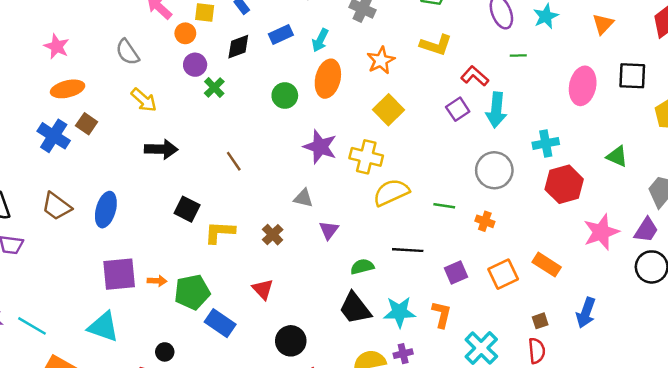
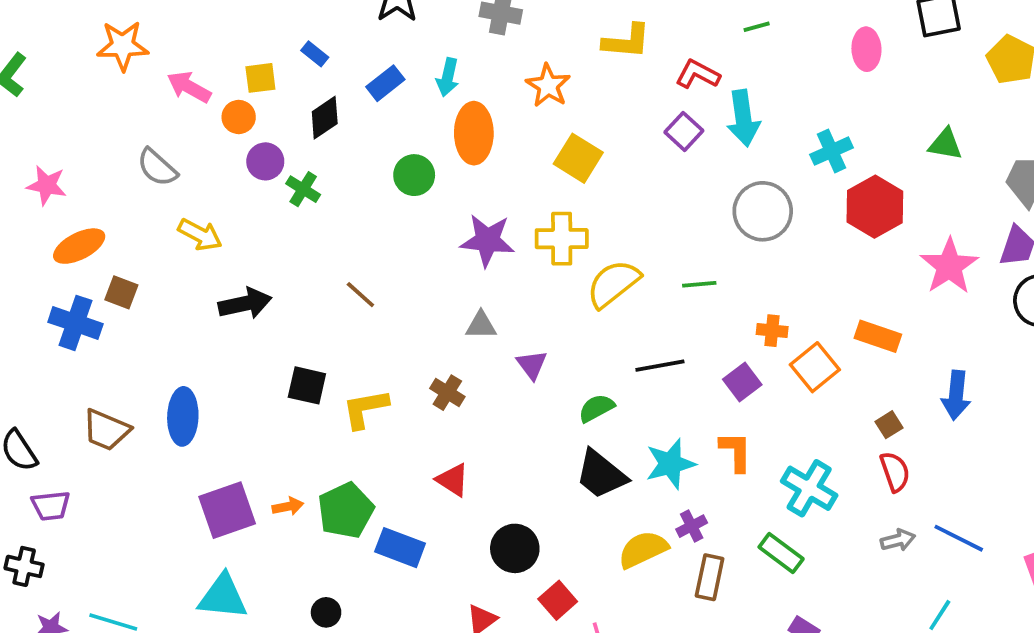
pink ellipse: (583, 86) -> (866, 49), size x0.7
orange cross: (485, 221) -> (772, 331), moved

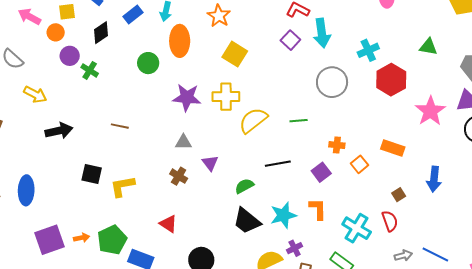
brown line: (360, 295) -> (120, 126), turned -30
orange square: (815, 367) -> (360, 164), size x0.7
brown cross: (447, 393) -> (179, 176), moved
red semicircle: (895, 472) -> (390, 221), moved

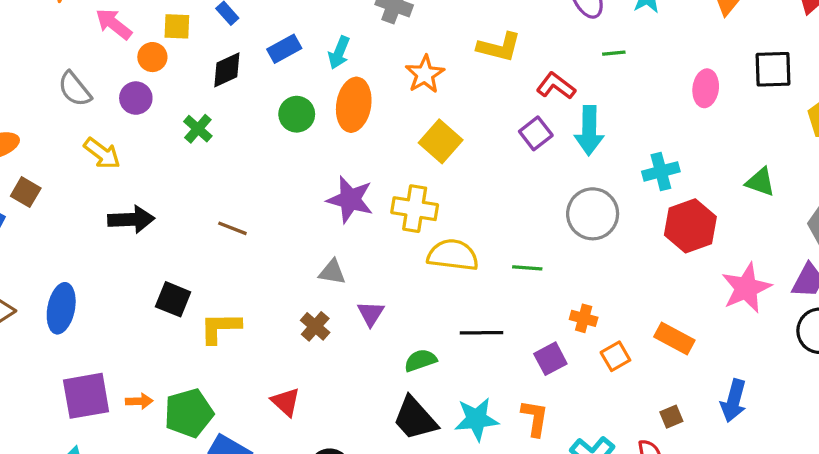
purple circle: (70, 56) -> (136, 98), moved
green circle: (148, 63) -> (297, 114), moved
yellow semicircle: (253, 120) -> (453, 255), turned 36

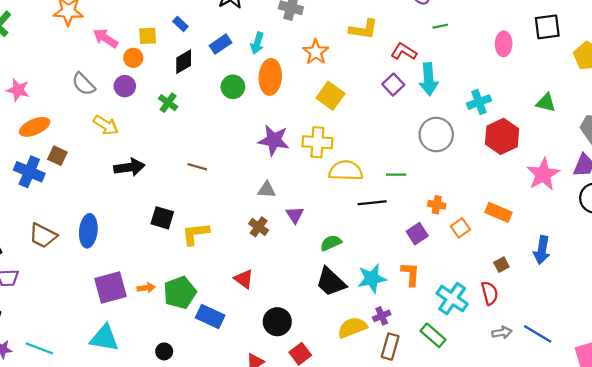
black line: (481, 333) -> (372, 203), moved

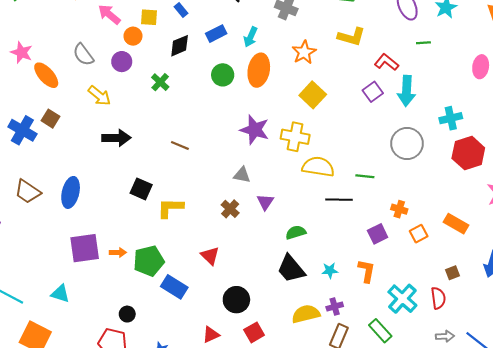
orange ellipse: (35, 127) -> (46, 75), moved, turned 64
cyan star: (372, 279) -> (330, 270), size x0.6
cyan triangle: (104, 338) -> (60, 294), moved, size x0.7

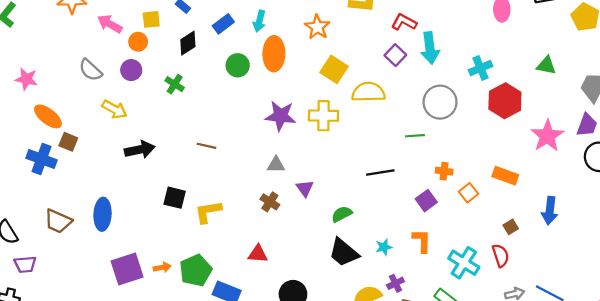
orange ellipse: (46, 75) -> (48, 116), moved
yellow semicircle: (318, 167) -> (368, 92), moved
green line: (365, 176) -> (415, 136), moved
red triangle: (210, 256) -> (258, 254), turned -30

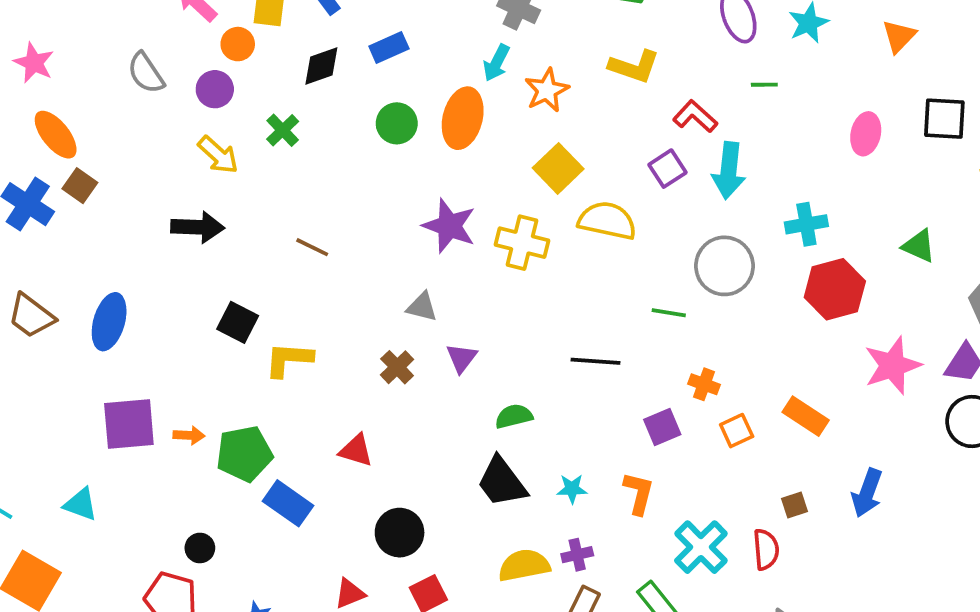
cyan arrow: (259, 21) -> (496, 63), moved
yellow arrow: (114, 109) -> (218, 155), moved

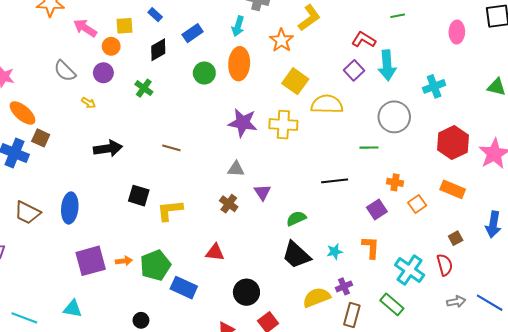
cyan arrow: (496, 63) -> (238, 26), moved
yellow L-shape: (634, 67) -> (309, 18), moved, turned -44
yellow arrow: (218, 155) -> (88, 103), moved, size x0.6
red hexagon: (835, 289) -> (453, 143), moved

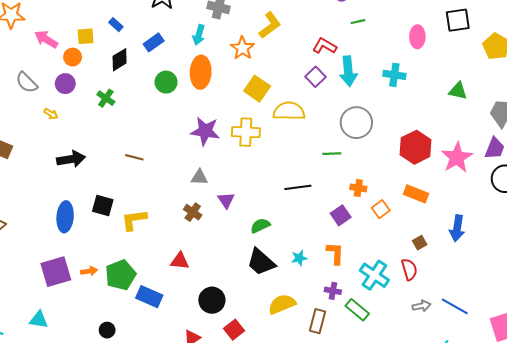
cyan cross: (434, 86) -> (394, 75), moved, turned 30
blue ellipse: (70, 208) -> (65, 217), moved
purple cross: (344, 286) -> (333, 291), moved, turned 35

